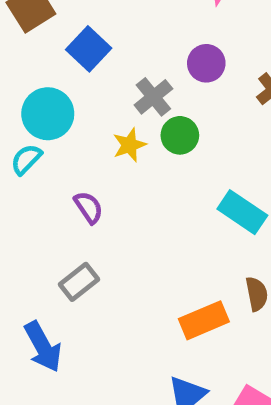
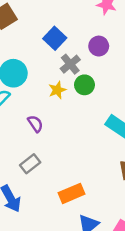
blue square: (89, 49) -> (55, 38), moved
orange rectangle: (204, 320) -> (72, 193), moved

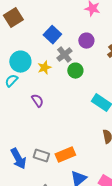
yellow star: (57, 90) -> (44, 68), moved
gray rectangle: (30, 164) -> (41, 156), moved, turned 56

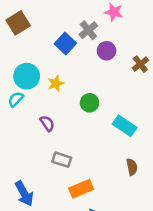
gray cross: (64, 55) -> (88, 30), moved
green circle: (75, 71) -> (90, 103), moved
gray rectangle: (41, 156) -> (62, 160), moved

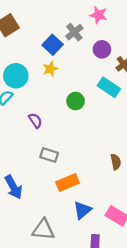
purple circle: (106, 51) -> (102, 49), moved
yellow star: (56, 83) -> (50, 69), moved
cyan rectangle: (125, 126) -> (109, 87), moved

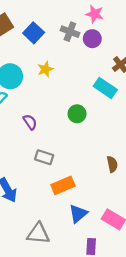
gray cross: (74, 32) -> (70, 32), turned -30
blue square: (53, 45) -> (34, 33), moved
purple circle: (102, 49) -> (92, 39), moved
green circle: (76, 101) -> (77, 114), moved

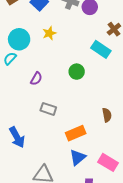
purple semicircle: (30, 122) -> (36, 79), turned 64
orange rectangle: (63, 185) -> (76, 133), moved

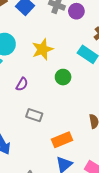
yellow star: (49, 33) -> (42, 49), moved, size x1.5

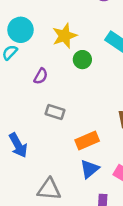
green circle: (63, 77) -> (82, 60), moved

